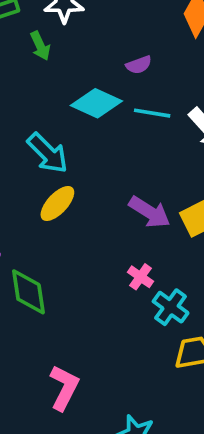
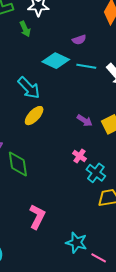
purple arrow: (150, 212) -> (85, 121), size x0.7

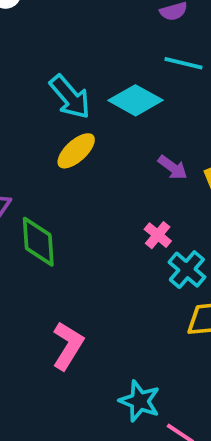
cyan diamond: (56, 61) -> (136, 100), moved

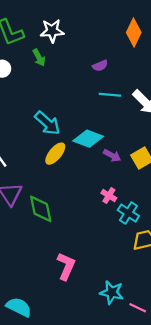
cyan diamond: (136, 100) -> (88, 139), moved

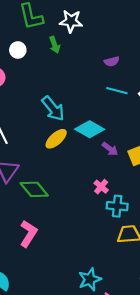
green diamond: (41, 209) -> (34, 189), turned -36
cyan cross: (128, 213) -> (117, 206), turned -36
pink L-shape: (66, 266) -> (28, 234), moved
cyan star: (112, 292) -> (90, 279), turned 30

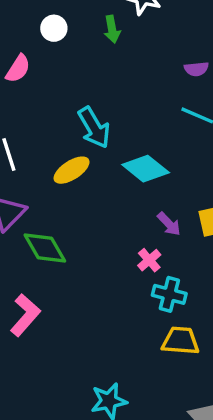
yellow ellipse: (56, 139) -> (72, 170), moved
purple arrow: (110, 149) -> (169, 224), moved

